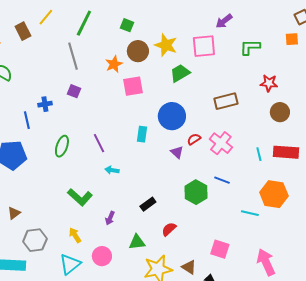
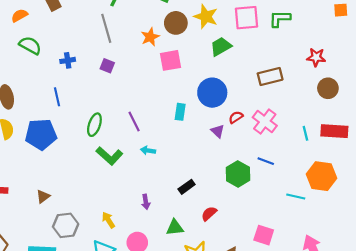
green L-shape: (250, 47) -> (280, 19), moved
blue cross: (45, 104) -> (68, 60), moved
green L-shape: (80, 197) -> (109, 156), moved
purple arrow: (110, 218) -> (146, 202), turned -32

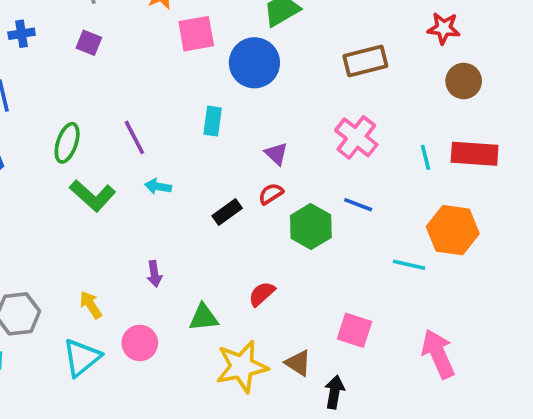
blue circle: (212, 93) -> (254, 63), moved
red semicircle: (236, 117) -> (271, 194), moved
black rectangle: (187, 187) -> (227, 212), moved

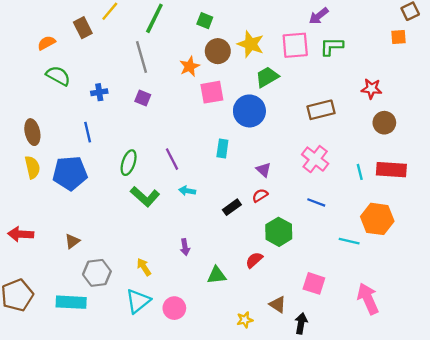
green hexagon: (311, 227) -> (279, 232), moved
pink circle: (140, 343) -> (174, 308), moved
yellow star: (242, 367) -> (245, 320), moved, size x0.5

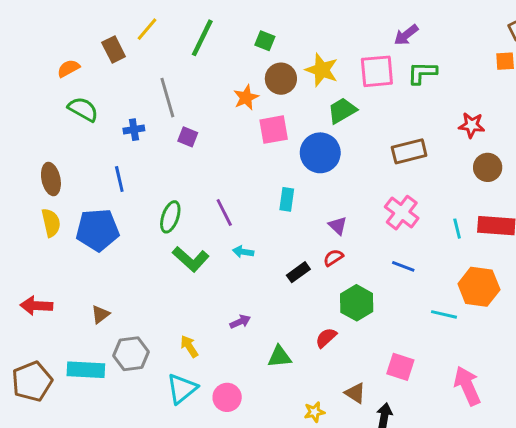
gray line: (141, 57) -> (167, 98), moved
purple arrow: (185, 247) -> (240, 322), turned -105
cyan rectangle: (71, 302) -> (86, 370), moved

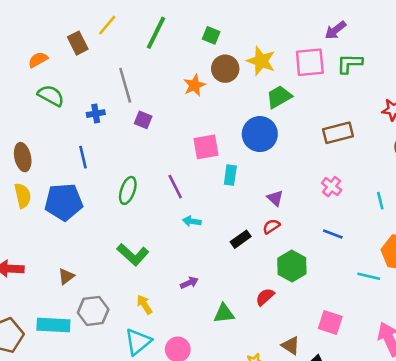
pink square: (274, 130) -> (206, 147), moved
pink cross: (402, 213) -> (332, 187), size x0.7
green L-shape: (191, 259) -> (133, 255), moved

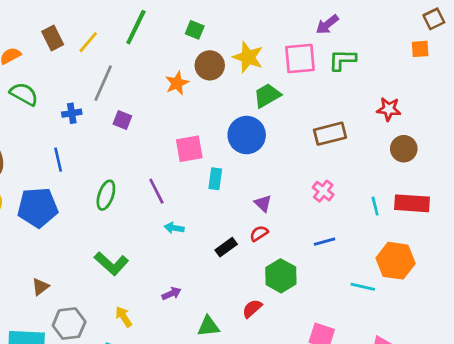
yellow line: (107, 25) -> (88, 42), moved
gray line: (125, 85) -> (103, 83), turned 40
blue line: (333, 234) -> (325, 242), turned -36

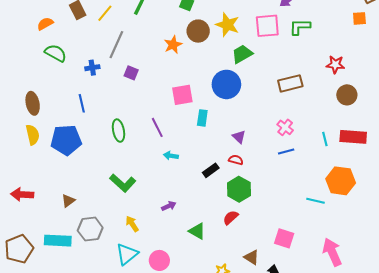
green ellipse: (106, 195) -> (118, 131), turned -30
red semicircle: (259, 233) -> (236, 160), turned 48
blue line: (325, 242) -> (286, 152), moved
green hexagon: (281, 276) -> (239, 189), moved
green triangle: (208, 326) -> (197, 231), turned 36

